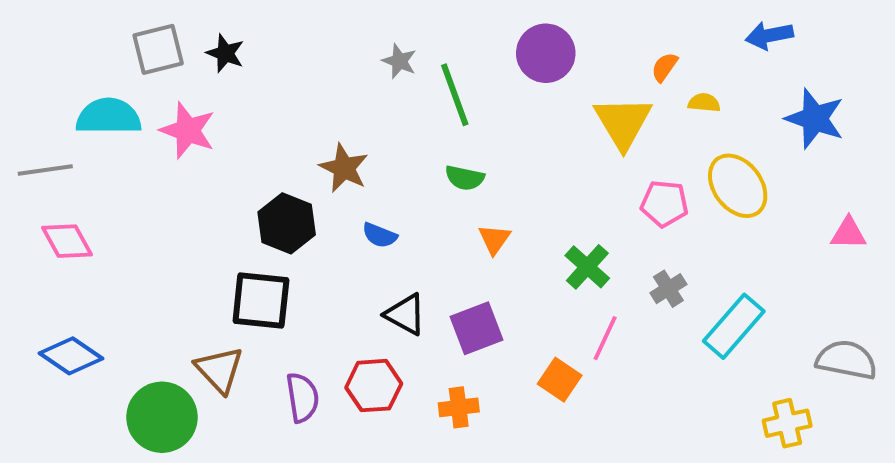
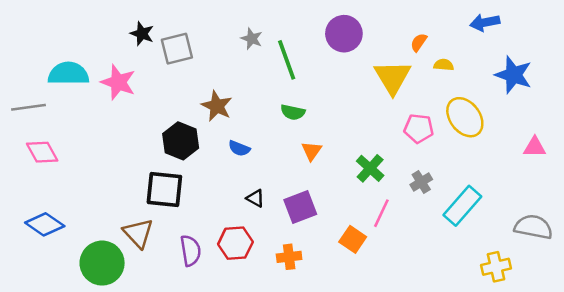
gray square: (158, 49) -> (177, 49), moved
black triangle: (405, 314) -> (255, 198), size x0.7

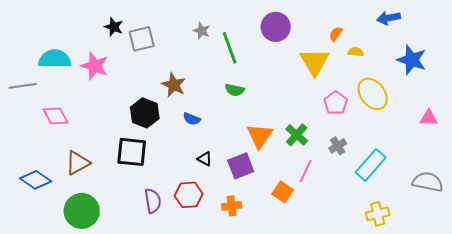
pink pentagon: (419, 128) -> (336, 103), turned 30
orange triangle: (312, 151) -> (260, 136), moved, size x1.6
pink diamond: (42, 152) -> (56, 116), moved
brown triangle: (138, 233) -> (78, 163), moved, turned 44
yellow cross: (496, 267) -> (378, 214), moved

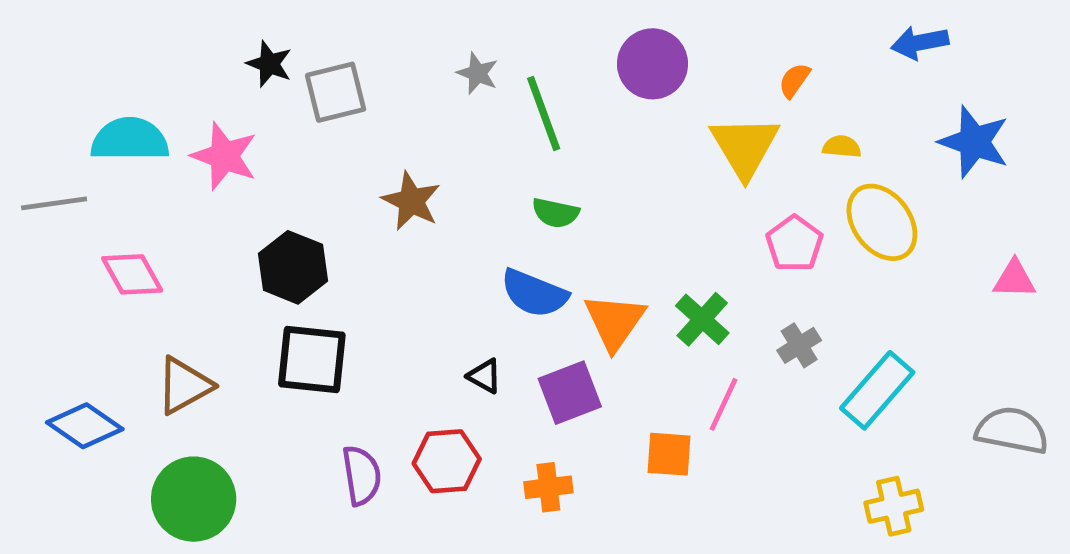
yellow semicircle: (356, 52) -> (842, 147), moved
black hexagon: (145, 113) -> (293, 267), moved
blue semicircle: (192, 119) -> (534, 293), moved, size x1.6
orange square: (283, 192) -> (669, 454), turned -30

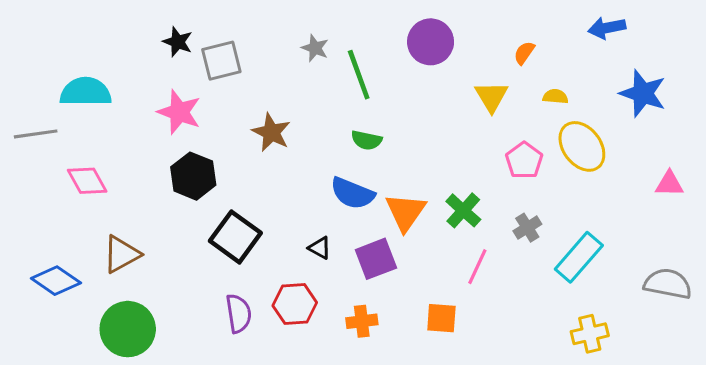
yellow triangle: (745, 147) -> (491, 96), size x0.7
pink star: (224, 156) -> (179, 112), moved
black square: (312, 360) -> (235, 237), moved, turned 30
orange square: (669, 454) -> (441, 318), moved

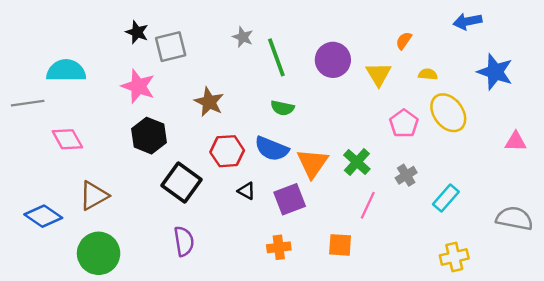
purple circle: (431, 42) -> (333, 60), moved
cyan rectangle: (579, 257) -> (446, 198), size x0.7
red hexagon: (295, 304) -> (227, 151), moved

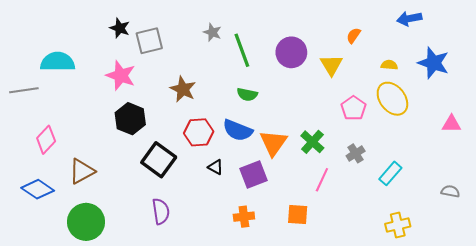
yellow semicircle: (428, 74) -> (389, 65), moved
pink diamond: (67, 139) -> (46, 140), moved, turned 72
gray semicircle: (514, 218) -> (450, 191), size x0.6

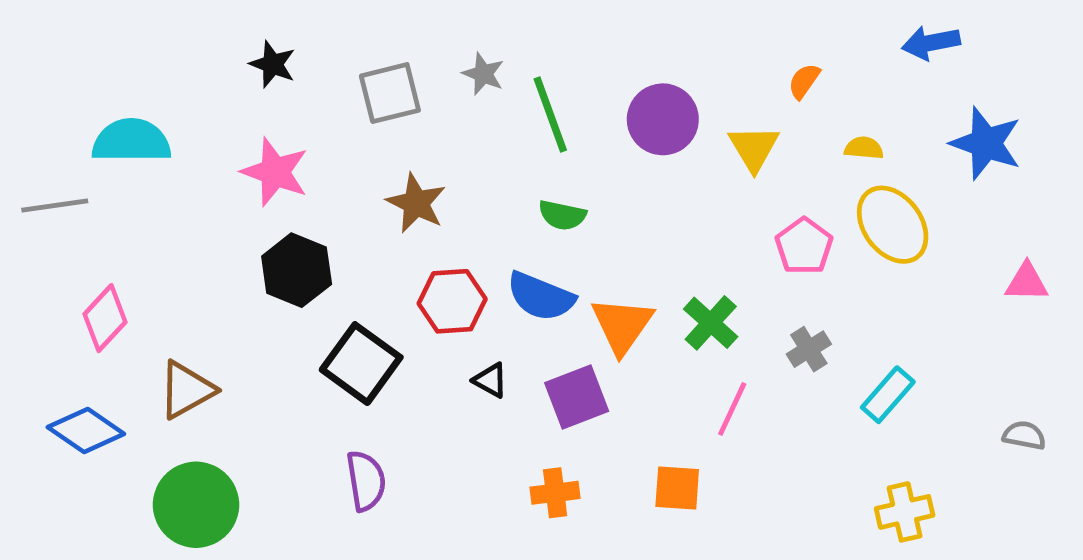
gray square: (149, 41) -> (390, 93), moved
yellow semicircle: (389, 65) -> (864, 148), moved

